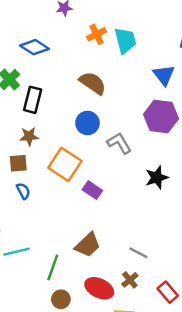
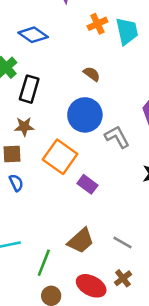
brown semicircle: (93, 83) -> (92, 74), size x0.6
blue circle: (87, 123) -> (85, 115), size x1.4
gray line: (138, 253) -> (123, 242), moved

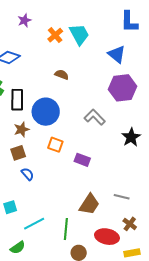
blue circle: (85, 115) -> (46, 112), moved
orange square: (60, 157) -> (55, 145), size x0.6

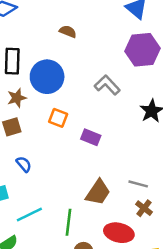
blue semicircle: (28, 174) -> (24, 164), moved
brown cross: (130, 224) -> (144, 208), moved

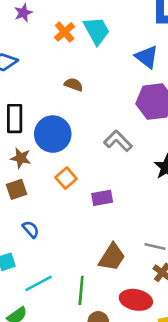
brown star: (17, 98) -> (21, 158), turned 30
orange square: (58, 118) -> (66, 178), turned 30
purple rectangle: (91, 137) -> (102, 198), turned -30

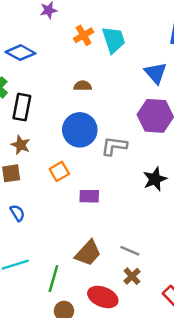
brown semicircle: (74, 85) -> (83, 86), turned -30
blue circle: (53, 134) -> (80, 130), moved
gray L-shape: (118, 141) -> (114, 146), turned -48

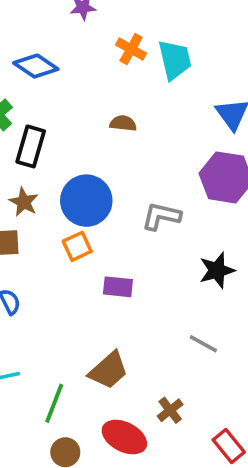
orange cross: (84, 35) -> (131, 49), turned -36
blue circle: (80, 130) -> (86, 201), moved
gray line: (130, 251) -> (203, 344), moved

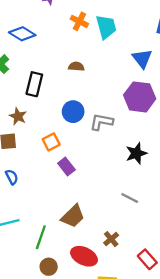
black rectangle: (31, 146) -> (34, 84), moved
blue circle: (86, 201) -> (73, 112), moved, size x0.7
purple rectangle: (118, 287) -> (66, 167), moved, turned 48

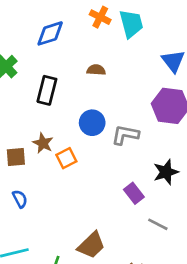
blue diamond: (22, 34) -> (50, 33), moved, turned -50
brown star: (18, 116) -> (43, 143), moved
purple rectangle: (66, 167) -> (134, 193), moved

